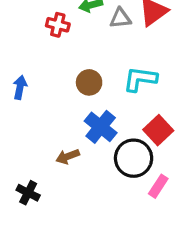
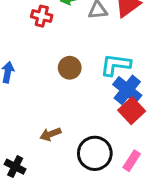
blue cross: (101, 127) -> (127, 90), moved
black circle: (134, 158) -> (95, 153), moved

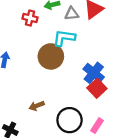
cyan L-shape: (115, 65) -> (64, 38), moved
brown circle: (70, 68) -> (51, 56), size x1.5

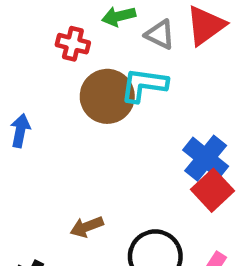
gray triangle: (72, 14) -> (160, 35), turned 32
brown circle: (51, 56) -> (107, 96), moved

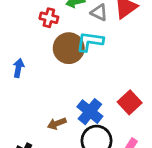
blue cross: (206, 158) -> (90, 112), moved

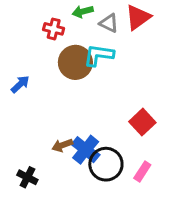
blue arrow: (19, 68) -> (20, 84), turned 36
blue cross: (90, 112) -> (86, 150), moved

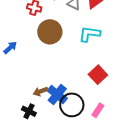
cyan L-shape: (99, 55) -> (90, 34), moved
black cross: (27, 177) -> (29, 111), moved

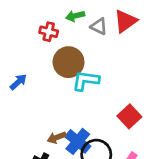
cyan L-shape: (90, 34) -> (86, 81), moved

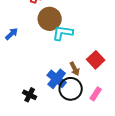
brown arrow: (57, 137) -> (75, 69), moved, turned -96

